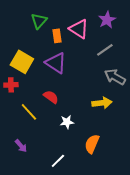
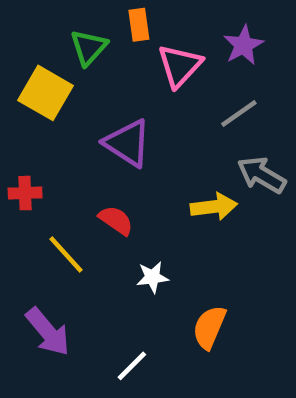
pink triangle: (79, 29) -> (180, 66), turned 40
orange rectangle: (57, 36) -> (139, 25), moved
yellow square: (22, 62) -> (45, 93), moved
yellow arrow: (102, 103) -> (214, 207), moved
purple arrow: (21, 146) -> (48, 332), size x1.6

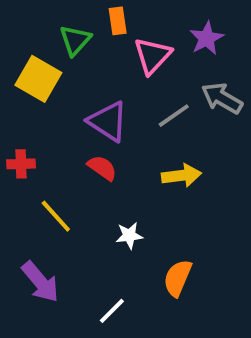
gray line: (239, 113) -> (174, 116), moved
gray arrow: (262, 175) -> (222, 98), moved
red semicircle: (116, 220) -> (102, 168), moved

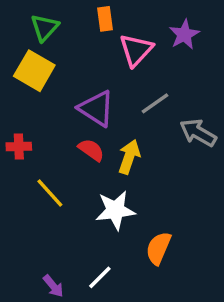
green triangle: (75, 40) -> (45, 28), moved
gray arrow: (222, 98) -> (198, 133), moved
yellow arrow: (181, 176) -> (129, 157), moved, turned -64
white star: (129, 235) -> (115, 210), size x1.6
purple arrow: (40, 282) -> (53, 286), moved, size x0.6

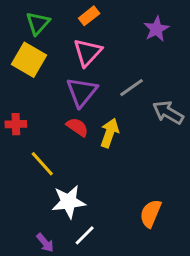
orange rectangle: (105, 19) -> (89, 16), turned 60
pink triangle: (136, 50) -> (88, 52), moved
purple triangle: (96, 109) -> (82, 92), turned 36
white star: (115, 210) -> (69, 202), moved
orange semicircle: (158, 248) -> (151, 213), moved

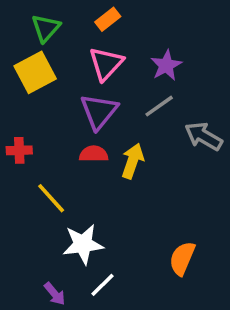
purple star: (156, 29) -> (166, 65), moved
yellow square: (29, 60) -> (35, 72), turned 32
red semicircle: (77, 127) -> (94, 154), turned -35

